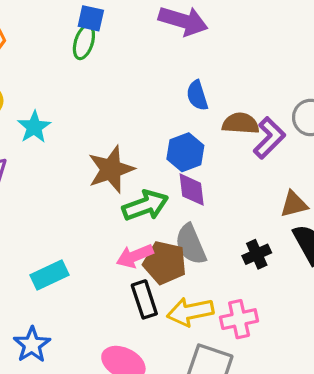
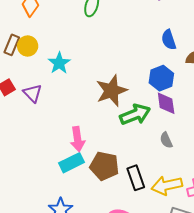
gray semicircle: (191, 244) -> (166, 140), size x0.6
pink arrow: (135, 256) -> (77, 139), moved, turned -75
brown pentagon: (165, 263) -> (104, 166), moved

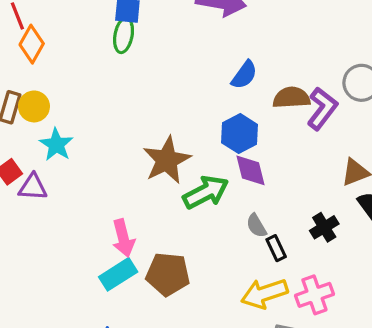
blue semicircle: (169, 40) -> (244, 75), turned -120
cyan star: (59, 63) -> (56, 145), moved
purple triangle: (33, 93) -> (33, 187), moved, turned -36
black rectangle: (136, 178) -> (276, 248), moved, size x0.7

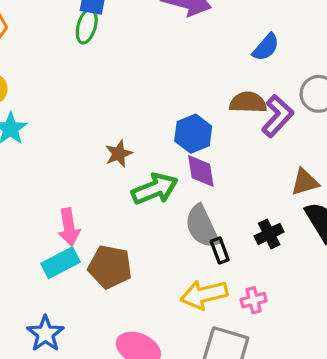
blue semicircle: (244, 75) -> (266, 47), moved
brown star: (167, 160) -> (119, 154), size x0.6
gray semicircle: (256, 226) -> (202, 226), size x1.8
pink cross: (314, 295) -> (254, 300), size x0.7

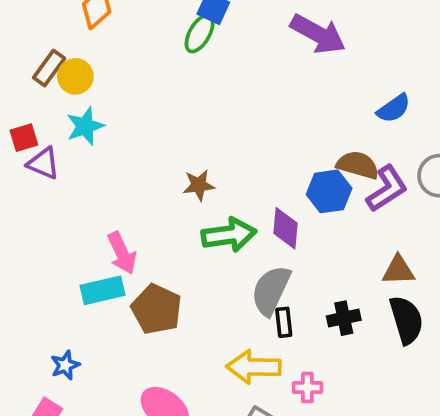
blue hexagon: (193, 134) -> (329, 191), moved
gray semicircle: (202, 226) -> (271, 290), turned 36
pink arrow: (69, 227) -> (122, 253), turned -30
blue star: (45, 334) -> (65, 365), size x0.7

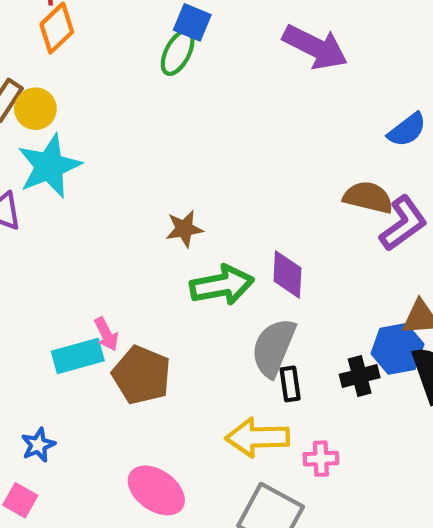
cyan star: (85, 126) -> (49, 166), size x1.4
blue hexagon: (329, 191) -> (397, 349), moved
pink arrow: (122, 253) -> (106, 334), moved, size x0.7

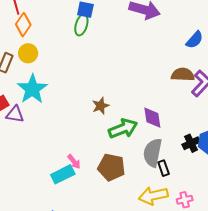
yellow circle: (35, 109) -> (28, 53), moved
brown pentagon: (142, 375) -> (111, 167), moved
black cross: (360, 376) -> (191, 143), moved

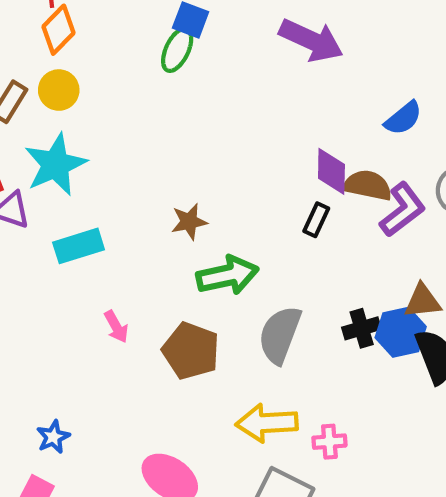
purple diamond: (152, 118) -> (331, 171), moved
black rectangle: (164, 168) -> (316, 220), moved, turned 35
cyan rectangle: (63, 174) -> (79, 246), moved

